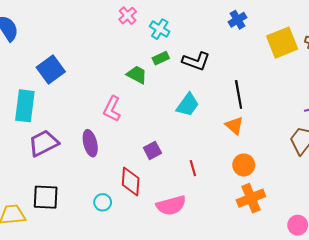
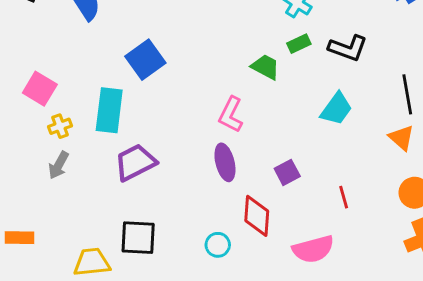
purple ellipse: (90, 143) -> (225, 162), moved

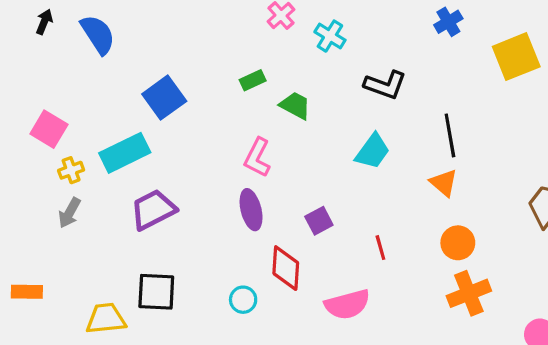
green rectangle: (299, 44) -> (253, 80), moved
cyan rectangle: (109, 110) -> (125, 153), turned 57

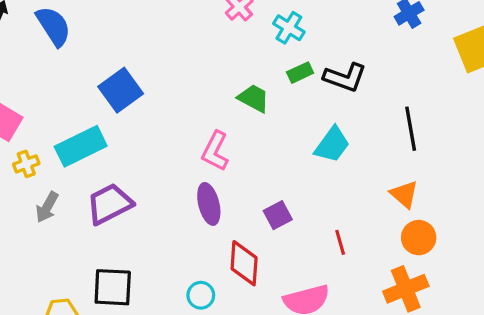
green rectangle: (253, 80) -> (300, 73), moved
orange triangle: (444, 183) -> (404, 194), moved
gray arrow: (69, 213) -> (47, 207), moved
orange cross: (469, 293) -> (406, 289), moved

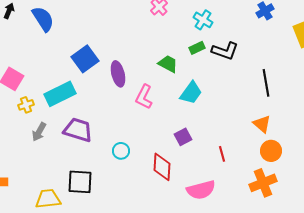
cyan cross: (289, 28) -> (203, 20), moved
cyan trapezoid: (332, 145) -> (191, 93), moved
purple trapezoid: (110, 204) -> (78, 130), turned 44
purple ellipse: (209, 204) -> (118, 74), moved
cyan circle: (201, 295) -> (121, 151), moved

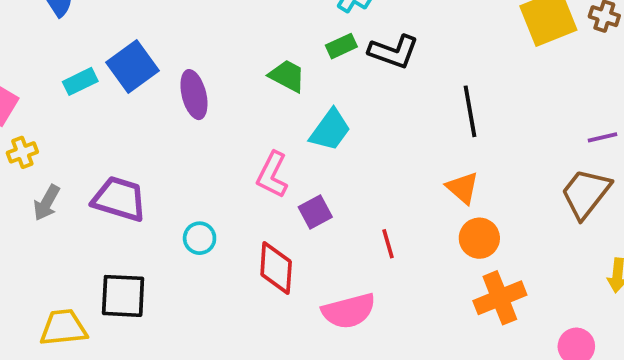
cyan rectangle: (60, 94) -> (80, 81), moved, size x0.6
pink L-shape: (144, 97) -> (272, 175), moved
orange cross: (263, 183) -> (500, 298), moved

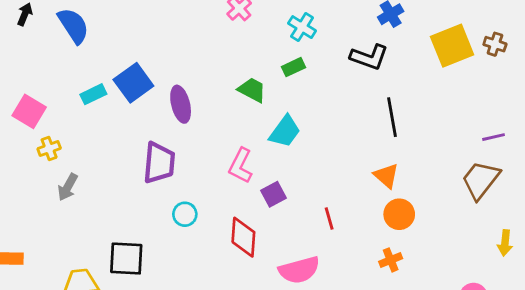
black L-shape: (394, 52) -> (369, 57), moved
purple trapezoid: (119, 199) -> (159, 163), moved, turned 78
orange cross: (500, 298) -> (391, 260), moved, size x0.6

